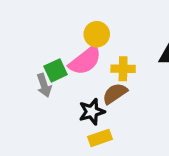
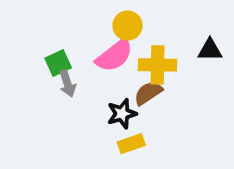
yellow cross: (123, 69) -> (158, 65), size x1.4
green square: (56, 70) -> (58, 63), moved

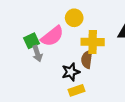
pink semicircle: (114, 56) -> (52, 36), moved
brown semicircle: (148, 93) -> (87, 59), turned -48

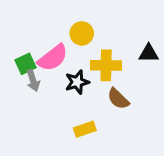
brown semicircle: (87, 59) -> (118, 99), moved, turned -54
black star: (71, 72) -> (77, 82), moved

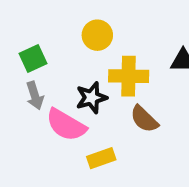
pink semicircle: (53, 58) -> (66, 125), moved, turned 68
green square: (25, 64) -> (33, 59), moved

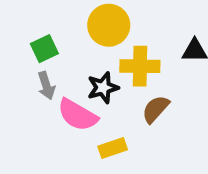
yellow circle: (97, 35) -> (109, 25), size x1.4
brown semicircle: (144, 119) -> (156, 109), turned 88

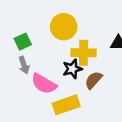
black star: (103, 88) -> (72, 69), moved
yellow rectangle: (113, 148) -> (66, 105), size x1.5

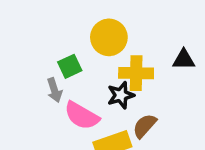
green square: (23, 42) -> (70, 66), moved
brown semicircle: (93, 80) -> (145, 126), moved

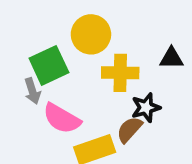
green square: (70, 66) -> (49, 65), size x1.5
black star: (121, 95) -> (146, 108), moved

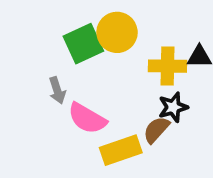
green square: (49, 65) -> (83, 44), moved
yellow cross: (120, 73) -> (168, 66), moved

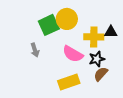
pink semicircle: (87, 118) -> (73, 54), moved
brown semicircle: (156, 130) -> (101, 74), moved

